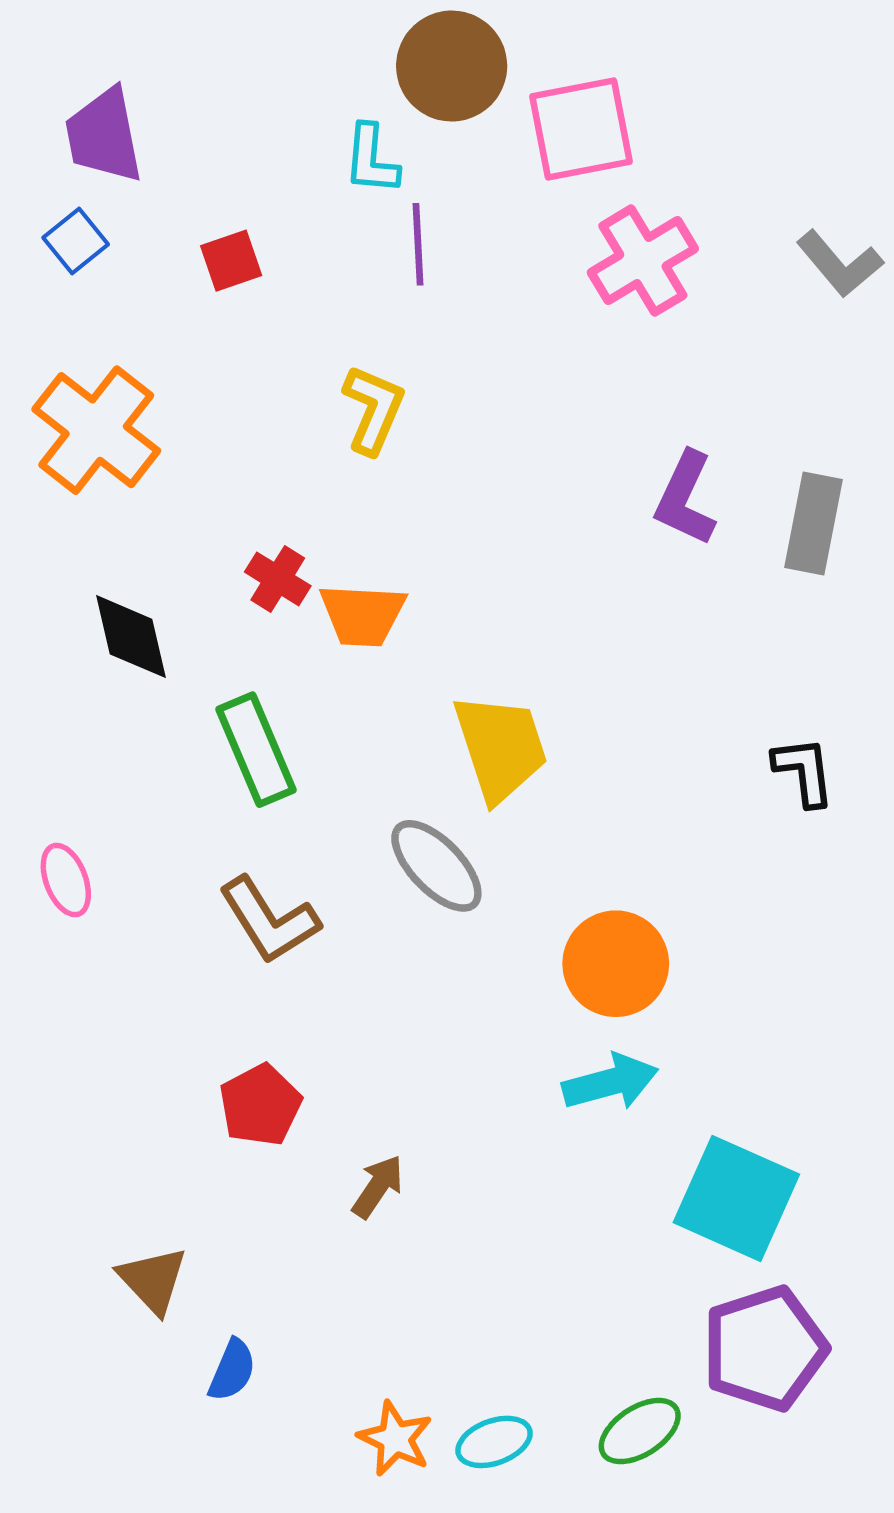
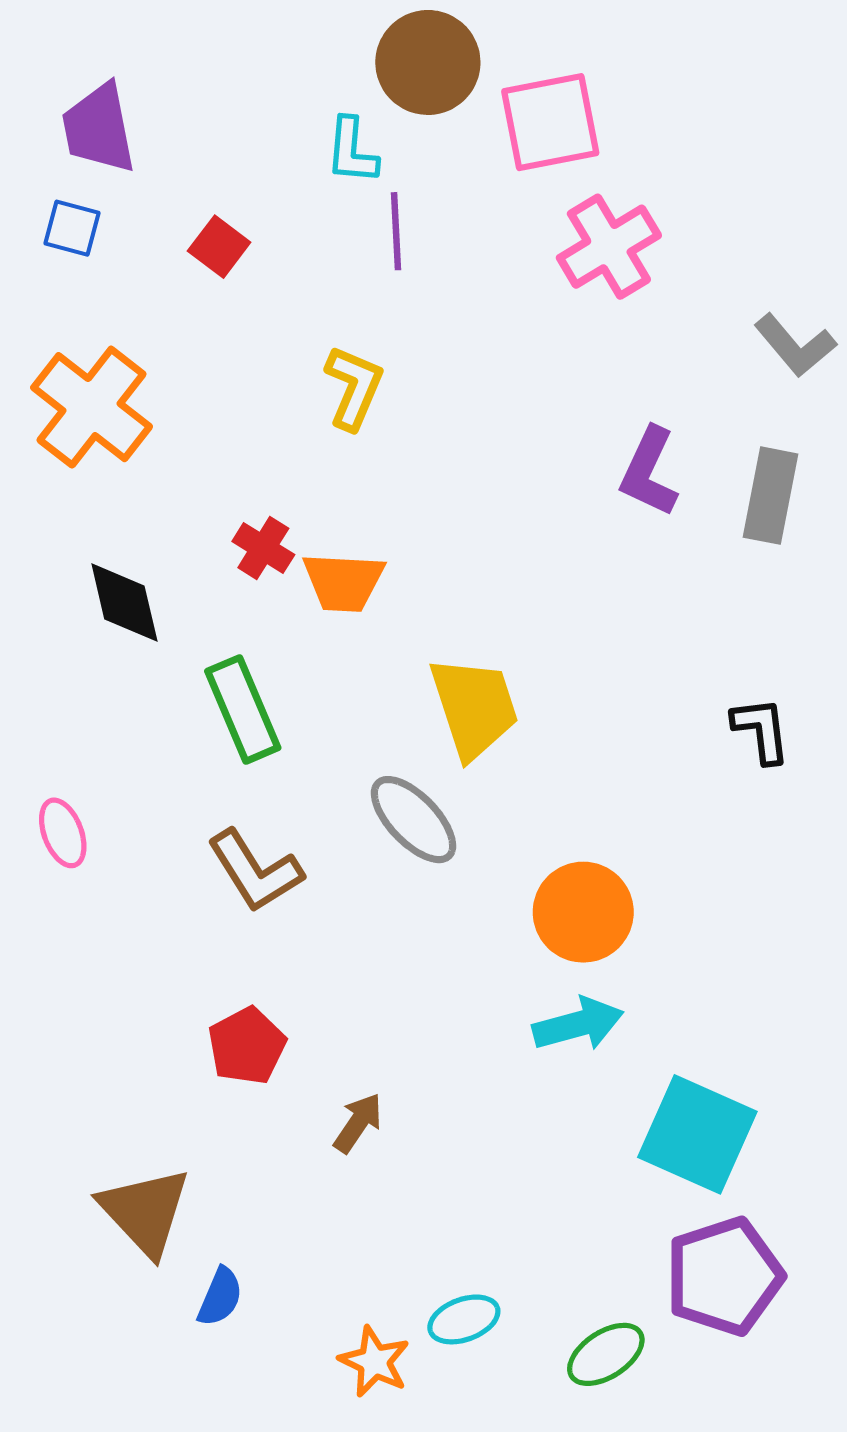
blue square: (76, 241) -> (72, 228), turned -36
red square: (231, 261) -> (219, 247), turned -34
gray L-shape: (840, 264) -> (795, 345), moved
brown triangle: (153, 1280) -> (145, 1211), size x1.4
cyan ellipse: (494, 1442) -> (464, 1319), moved

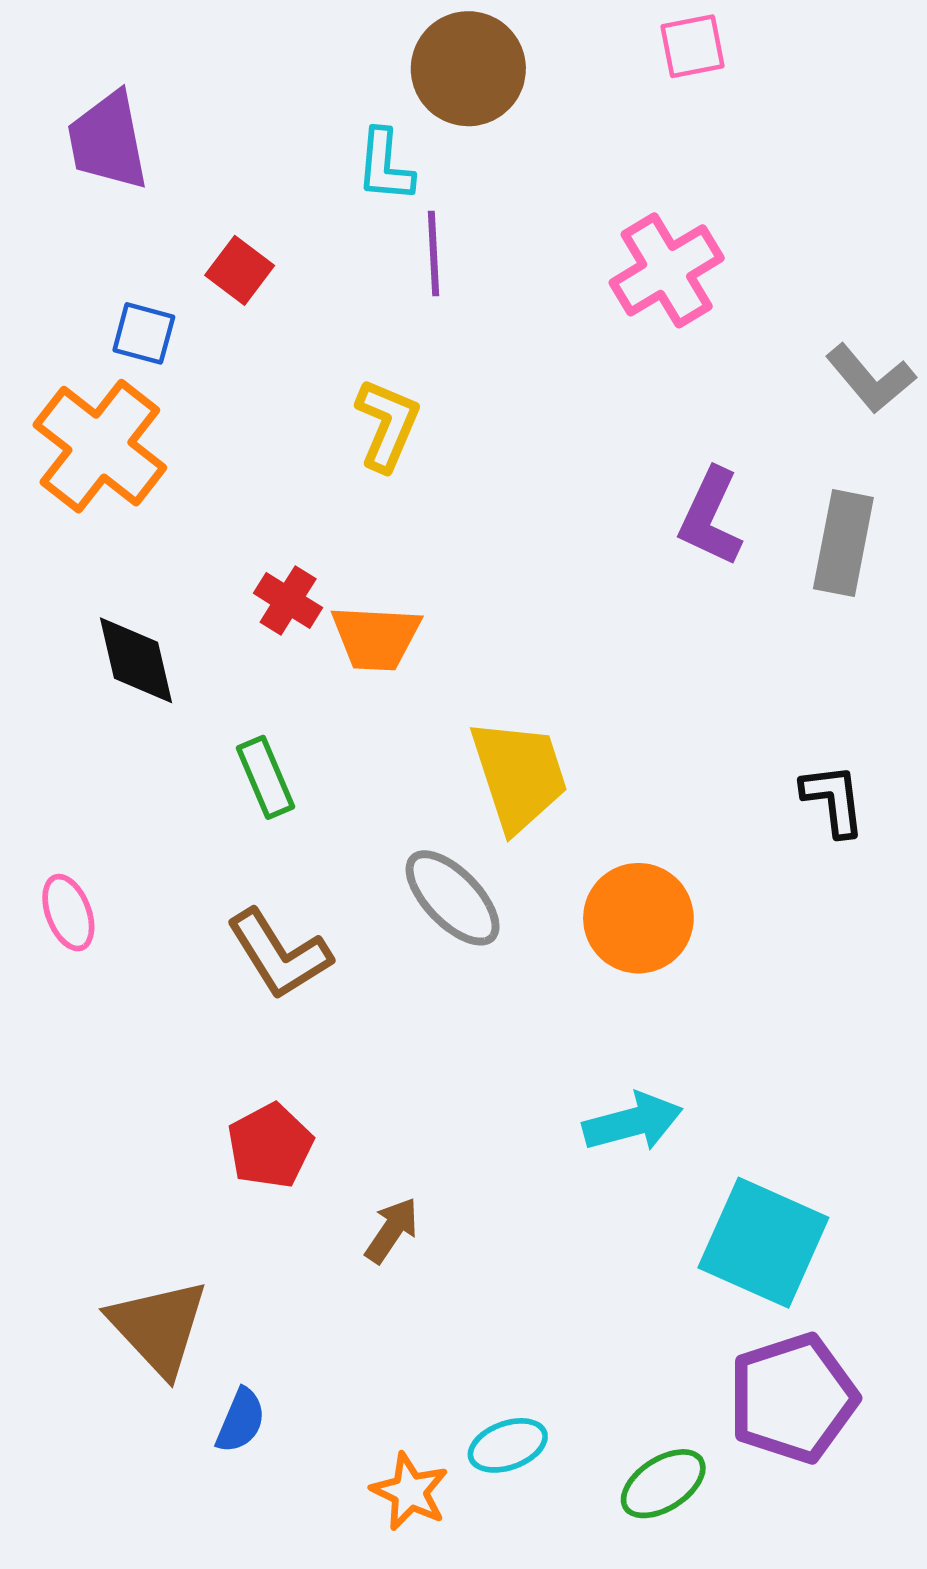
pink square: (550, 122) -> (693, 46), moved, size x0.6
blue square: (72, 228) -> (144, 333), moved
green rectangle: (243, 709) -> (266, 777), size x0.7
orange circle: (583, 912) -> (638, 918), moved

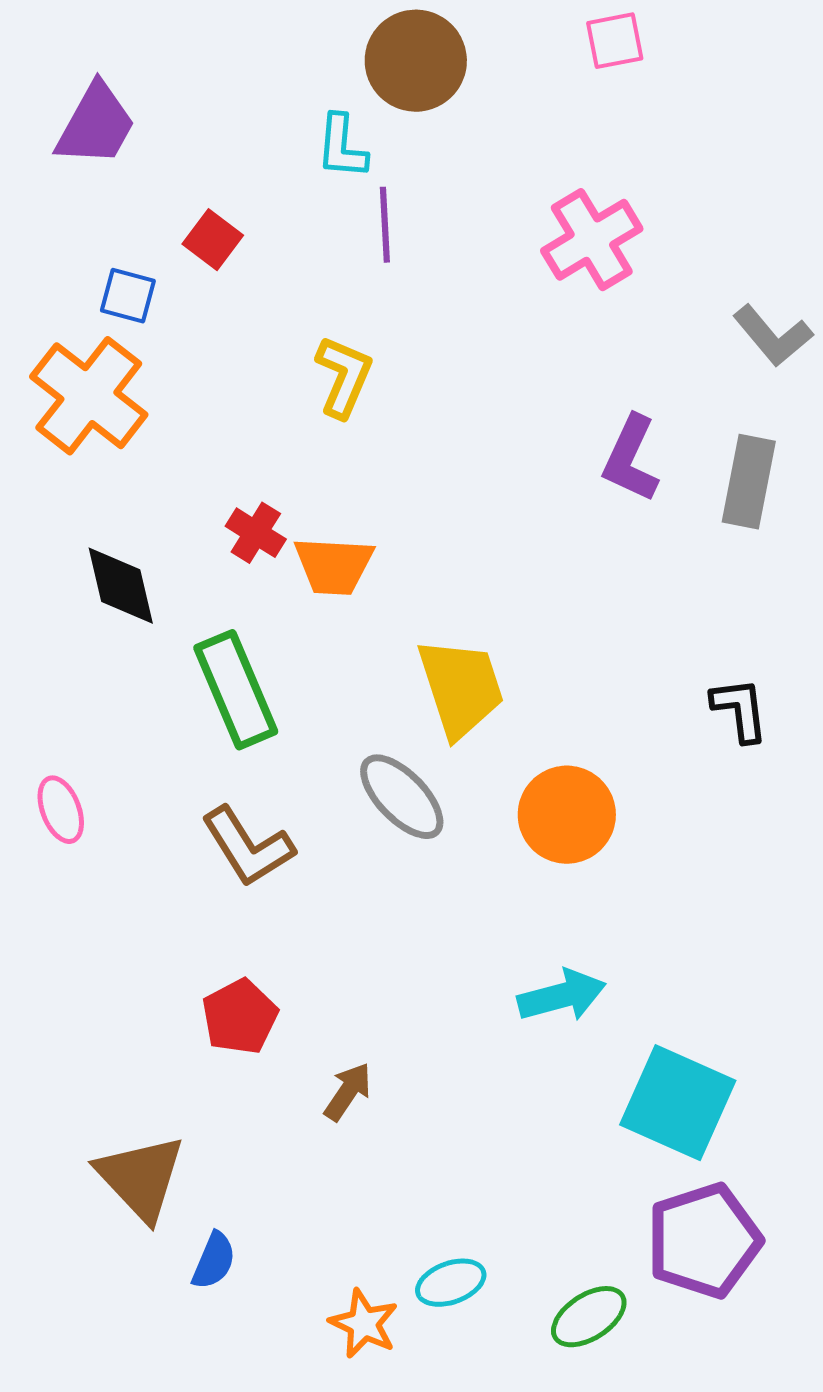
purple trapezoid: (108, 141) -> (96, 125), turned -140
green rectangle: (266, 777) -> (236, 690), size x1.6

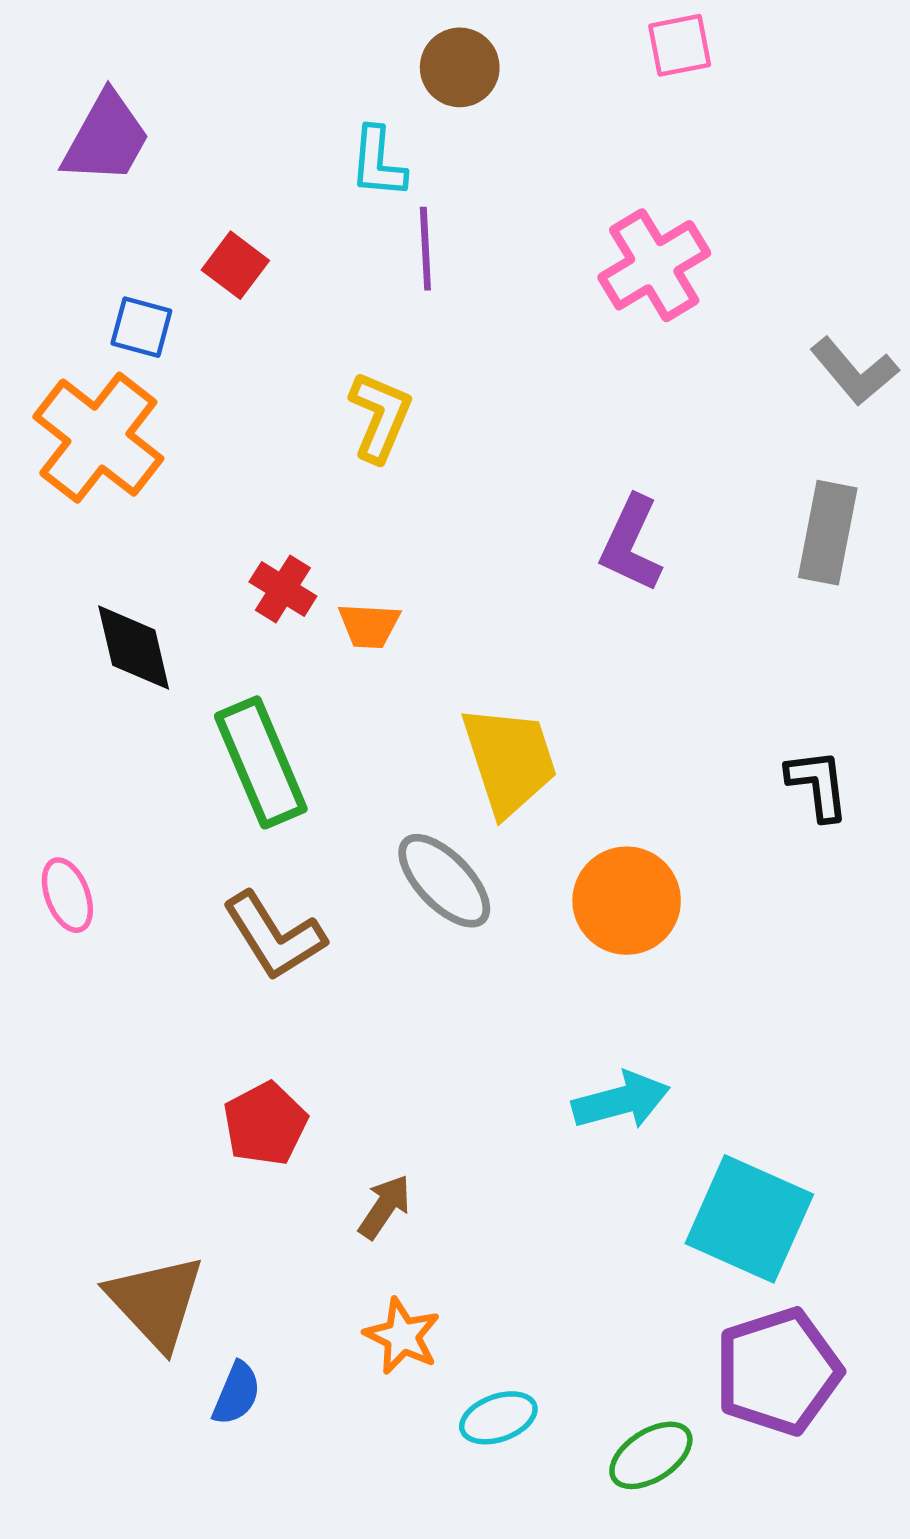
brown circle: (416, 61) -> (460, 67), size x0.7
purple L-shape: (631, 459) -> (631, 544), moved
orange trapezoid: (334, 566) -> (369, 625), size x0.7
orange star: (364, 1324) -> (402, 1336), moved

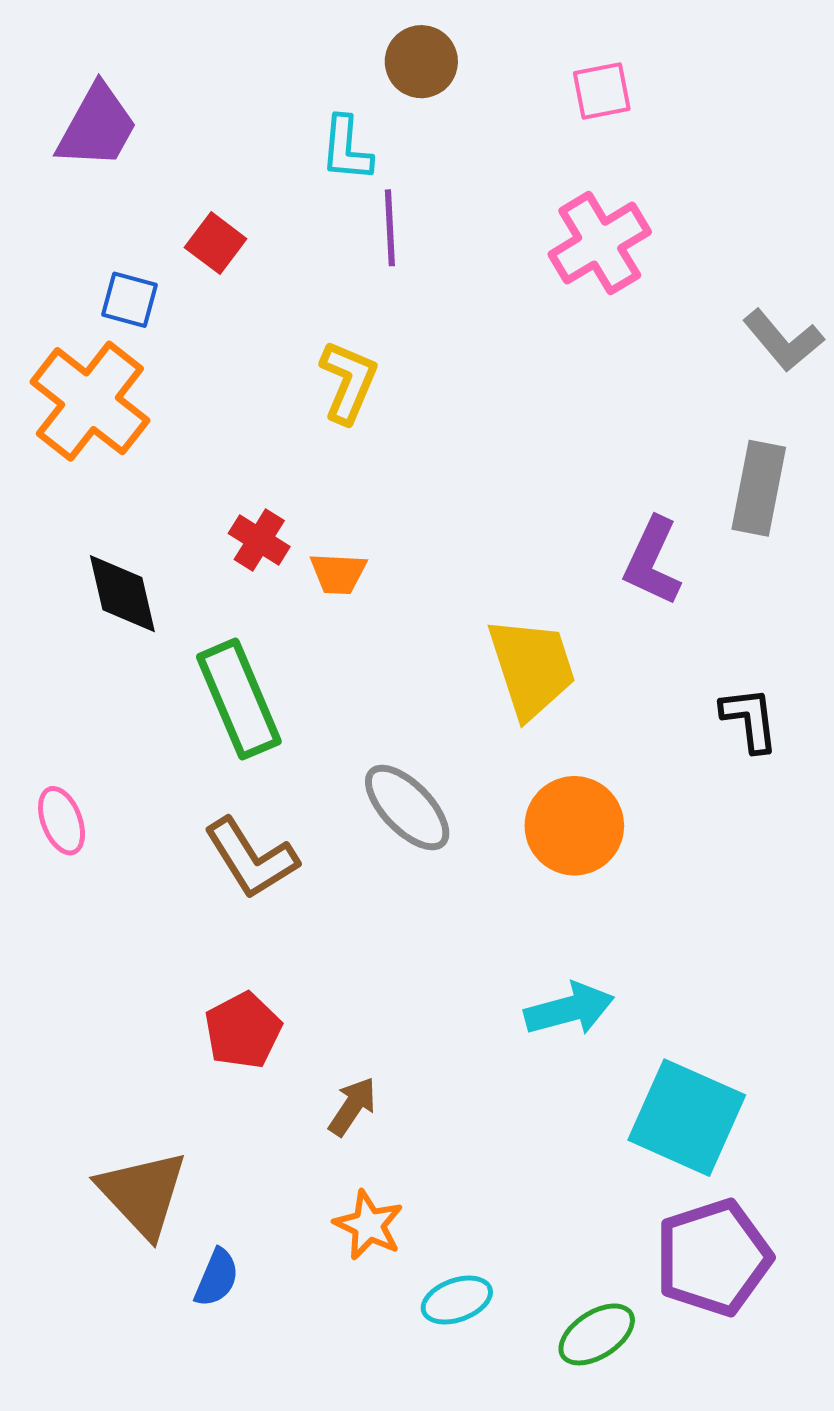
pink square: (680, 45) -> (602, 91), moved
purple L-shape: (631, 544) -> (652, 561), moved
yellow trapezoid: (509, 760) -> (532, 668), moved

